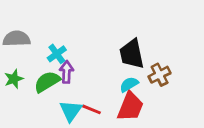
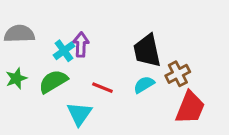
purple arrow: (67, 72) -> (81, 45), moved
red trapezoid: (130, 107) -> (190, 108), moved
red line: (92, 109) -> (102, 88), moved

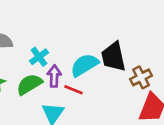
purple arrow: (81, 45) -> (54, 76), moved
cyan semicircle: (144, 85) -> (85, 65), moved, size x1.5

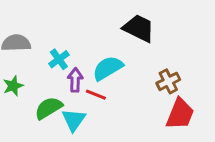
black trapezoid: (113, 57) -> (139, 28), moved, turned 128
green semicircle: (29, 84) -> (49, 108), moved

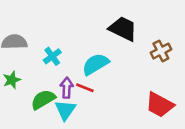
purple arrow: (75, 80) -> (67, 88), moved
brown cross: (168, 81) -> (161, 51), moved
red trapezoid: (180, 114) -> (160, 105), turned 96

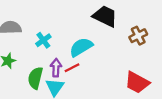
red line: (85, 88) -> (72, 68), turned -49
green semicircle: (43, 100) -> (35, 78), turned -45

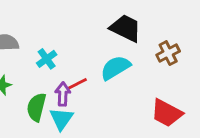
cyan semicircle: (81, 47) -> (115, 68), moved
red line: (72, 68) -> (77, 84), moved

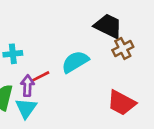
black trapezoid: (126, 28) -> (108, 26), moved
cyan cross: (47, 59) -> (13, 54), turned 30

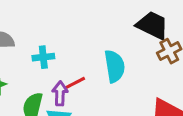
cyan semicircle: (75, 62) -> (115, 66), turned 112

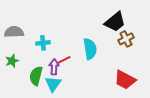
black trapezoid: (153, 25) -> (115, 22), turned 115

